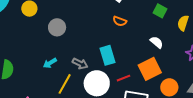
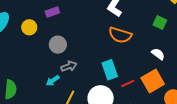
orange semicircle: (120, 21) -> (120, 35), size x1.6
gray arrow: (80, 64) -> (69, 66), moved, turned -42
red line: (123, 78) -> (128, 83), moved

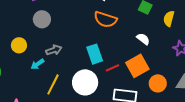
yellow circle: (29, 27) -> (19, 45), moved
gray circle: (58, 45) -> (42, 19), moved

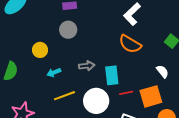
gray arrow: (54, 50) -> (87, 66), moved
yellow line: (53, 84) -> (65, 96), turned 30

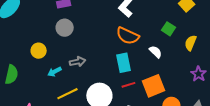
gray arrow: (87, 66) -> (78, 62), moved
white semicircle: (162, 71) -> (156, 52), moved
cyan rectangle: (112, 75) -> (124, 63), moved

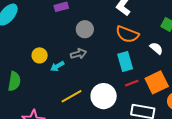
gray circle: (65, 28) -> (85, 29), moved
gray arrow: (78, 62) -> (79, 54), moved
cyan arrow: (54, 72) -> (57, 66), moved

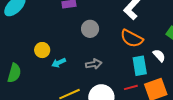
gray arrow: (79, 54) -> (94, 64), moved
cyan rectangle: (125, 62) -> (140, 66), moved

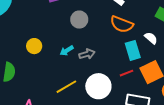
cyan arrow: (59, 63) -> (67, 51), moved

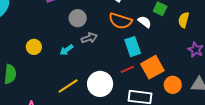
white semicircle: (151, 38) -> (145, 22), moved
gray arrow: (87, 54) -> (89, 38), moved

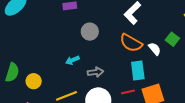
gray arrow: (89, 38) -> (96, 72), moved
yellow circle: (34, 47) -> (34, 81), moved

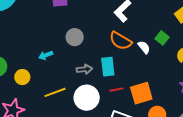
gray circle: (90, 32) -> (75, 37), moved
cyan arrow: (72, 60) -> (46, 55), moved
cyan rectangle: (138, 71) -> (108, 67), moved

